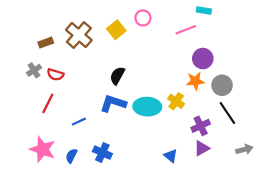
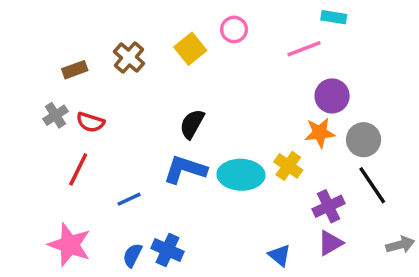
brown cross: (79, 35) -> (129, 57), size x0.7
blue semicircle: (71, 156) -> (132, 255), moved

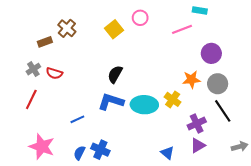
brown cross: (129, 57) -> (67, 28), moved
purple circle: (332, 96) -> (211, 53), moved
red line: (78, 169) -> (31, 99), moved

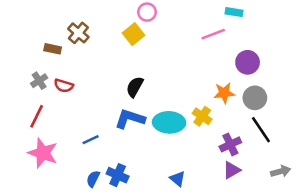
pink circle: (140, 18) -> (147, 12), moved
brown rectangle: (45, 42) -> (53, 49), turned 32
pink star: (42, 147) -> (43, 153), moved
blue triangle: (167, 153) -> (178, 179), moved

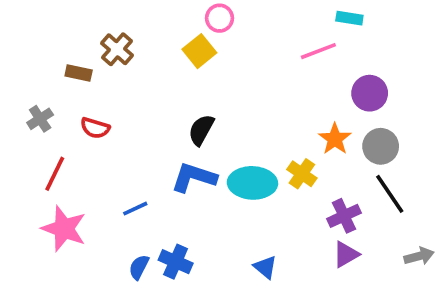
gray cross: (39, 81) -> (40, 119), moved
orange star: (224, 93) -> (335, 139), turned -30

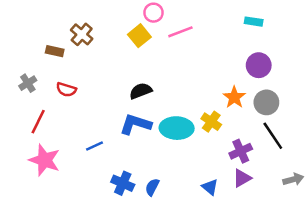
cyan rectangle: (349, 18) -> (254, 22), moved
pink line: (318, 51) -> (180, 32), moved
black semicircle: (201, 130) -> (141, 91), turned 40
blue semicircle: (139, 267) -> (152, 187), moved
blue triangle: (265, 267) -> (210, 187), moved

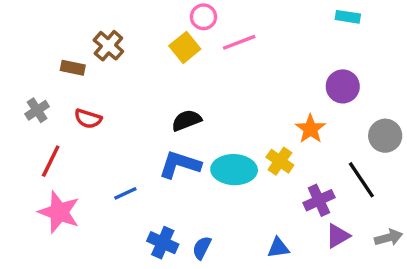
cyan rectangle: (254, 22) -> (348, 17), moved
gray circle: (266, 102) -> (385, 136), moved
purple triangle: (242, 178) -> (338, 236), moved
blue triangle: (210, 187) -> (278, 248), turned -48

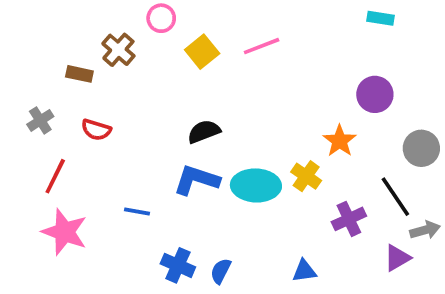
pink circle: (204, 17) -> (161, 18), moved
blue line: (125, 193) -> (137, 211), turned 35
purple triangle: (338, 236) -> (397, 258), moved
gray arrow: (389, 238) -> (425, 230), moved

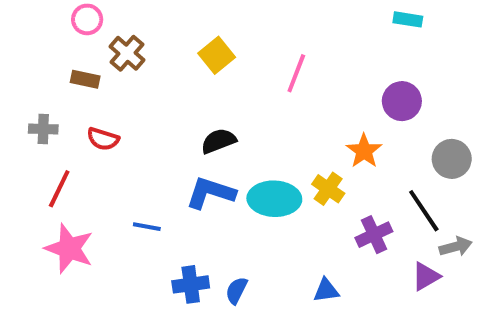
pink circle: (161, 18) -> (87, 19), moved
pink line: (262, 46) -> (296, 73), moved, turned -48
gray cross: (40, 120) -> (43, 129), turned 35
blue cross: (178, 265) -> (191, 284), turned -32

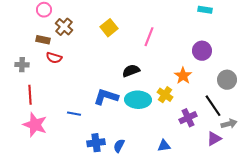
red semicircle: (103, 139) -> (54, 58), moved
black semicircle: (219, 141) -> (131, 71), moved
red line: (59, 189) -> (30, 95), turned -30

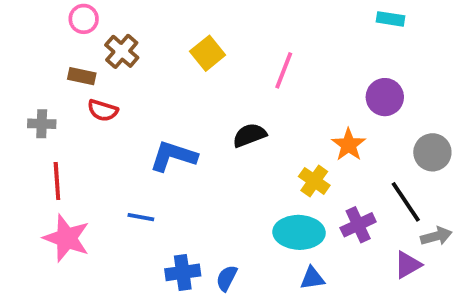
blue L-shape: (106, 97) -> (173, 156), moved
cyan ellipse: (138, 100) -> (299, 232), moved

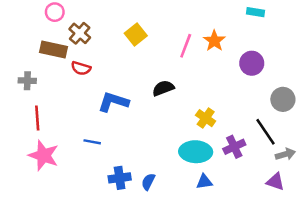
brown rectangle: (82, 76) -> (53, 50), size x1.5
red semicircle: (103, 110) -> (81, 68), moved
orange star: (349, 145) -> (214, 41), moved
purple triangle: (408, 265) -> (275, 182), moved, turned 48

